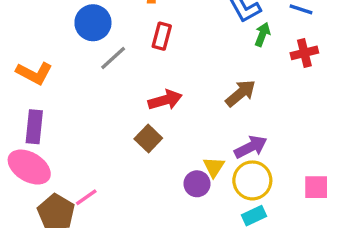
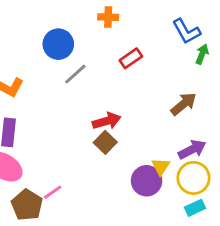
red rectangle: (162, 36) -> (131, 58), moved, turned 40
red arrow: (165, 100) -> (107, 121), moved
purple circle: (197, 184) -> (147, 181), size x1.4

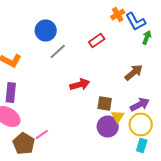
orange cross: (108, 17) -> (118, 14), moved, turned -32
brown square: (105, 142) -> (105, 104), moved, turned -35
cyan rectangle: (195, 208) -> (142, 146), turned -48

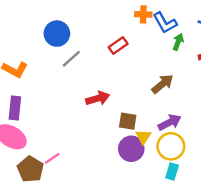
orange cross: (118, 14) -> (143, 14), turned 32

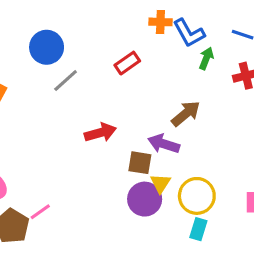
purple arrow: (170, 122) -> (164, 144), moved, turned -135

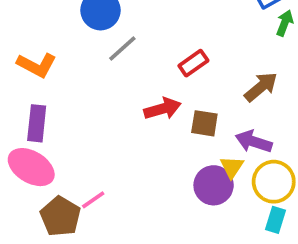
red rectangle: (127, 63) -> (193, 63), moved
purple arrow: (164, 144) -> (254, 142), moved
brown square: (140, 163) -> (204, 123), moved

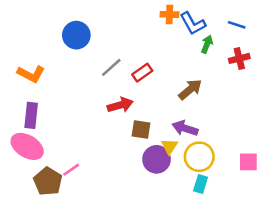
gray line: (122, 49) -> (111, 67), moved
brown square: (204, 123) -> (141, 130), moved

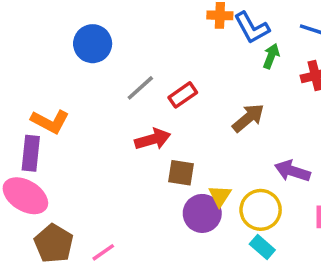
orange L-shape: (31, 74) -> (50, 121), moved
purple arrow: (185, 128) -> (292, 171), moved
pink line: (71, 170) -> (103, 252), moved
cyan rectangle: (201, 184) -> (262, 247), turned -66

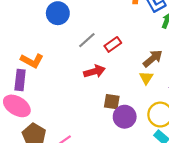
brown square: (181, 173) -> (112, 102), moved
yellow triangle: (220, 196) -> (146, 78), moved

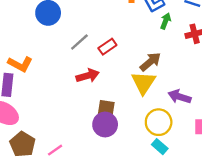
yellow triangle: (146, 78) -> (143, 83), size x1.6
purple circle: (125, 117) -> (105, 125), moved

